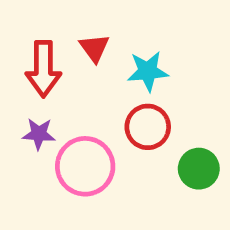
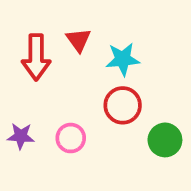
purple star: (39, 134) -> (21, 136), moved
pink circle: (85, 166) -> (71, 138), size x0.6

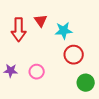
red circle: (123, 105) -> (74, 55), moved
green circle: (165, 140) -> (86, 83), moved

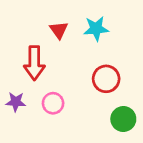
red arrow: (19, 30) -> (34, 63), moved
cyan star: (64, 31) -> (96, 29), moved

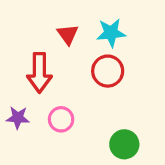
red circle: (106, 79) -> (108, 71), moved
green circle: (123, 119) -> (124, 144), moved

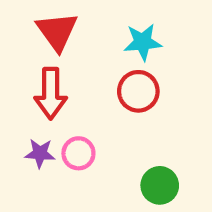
red triangle: (68, 34) -> (57, 31), moved, size x1.5
purple star: (18, 118) -> (40, 153), moved

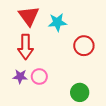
cyan star: (143, 42) -> (57, 22), moved
red circle: (138, 91) -> (84, 46), moved

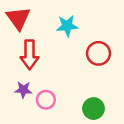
red triangle: (29, 16) -> (18, 18), moved
pink circle: (39, 77) -> (46, 100), moved

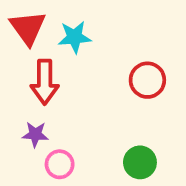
cyan star: (67, 26) -> (75, 37), moved
pink circle: (46, 100) -> (60, 164), moved

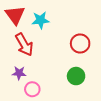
red arrow: (45, 82) -> (24, 45), turned -30
green circle: (140, 162) -> (76, 76), moved

